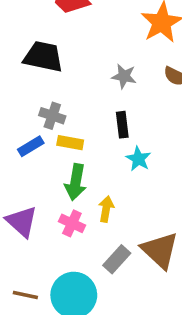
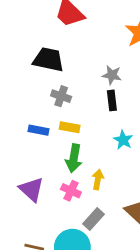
gray cross: (52, 116) -> (61, 96), moved
black rectangle: (122, 125) -> (112, 100), moved
blue rectangle: (31, 146) -> (38, 130), turned 42
gray rectangle: (117, 259) -> (94, 219), moved

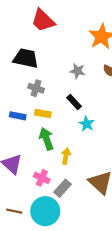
black rectangle: (112, 100) -> (74, 102), moved, turned -35
green arrow: (74, 158) -> (46, 139), turned 150
pink cross: (71, 191) -> (42, 178), moved

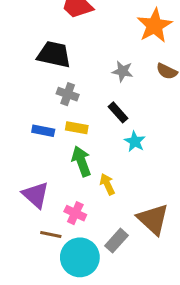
yellow arrow: (66, 156) -> (107, 184), turned -35
gray rectangle: (62, 188) -> (116, 241), moved
brown line: (14, 211) -> (51, 234), moved

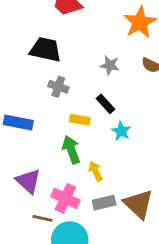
yellow rectangle: (77, 128) -> (80, 120), moved
blue rectangle: (43, 131) -> (18, 123), moved, size x1.4
pink cross: (75, 213) -> (65, 198), size x1.4
gray rectangle: (116, 241) -> (104, 203), moved, turned 35

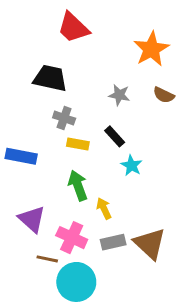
yellow rectangle: (80, 120) -> (78, 144), moved

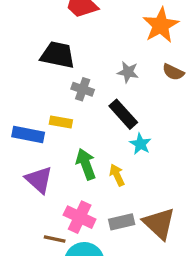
gray cross: (64, 118) -> (83, 89), moved
black rectangle: (115, 136) -> (123, 114), size x1.4
yellow rectangle: (78, 144) -> (61, 122), moved
yellow arrow: (104, 208) -> (117, 175), moved
purple triangle: (32, 219) -> (39, 180), moved

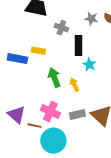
gray star: (128, 72) -> (91, 19), moved
gray cross: (83, 89) -> (61, 28), moved
black rectangle: (123, 114) -> (78, 46), turned 42
purple triangle: (39, 180) -> (16, 115), moved

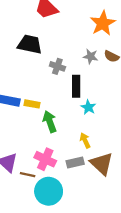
yellow rectangle: (38, 51) -> (32, 104), moved
yellow arrow: (74, 85) -> (85, 140), moved

